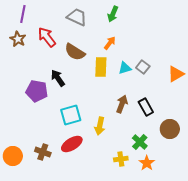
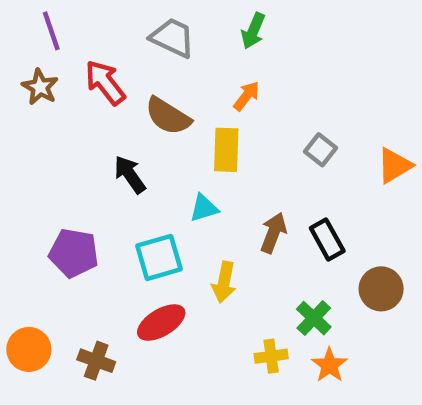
purple line: (23, 14) -> (51, 31), turned -30
cyan triangle: (125, 68) -> (204, 208), moved
purple pentagon: (37, 91) -> (74, 253), moved
brown cross: (43, 152) -> (96, 361), moved

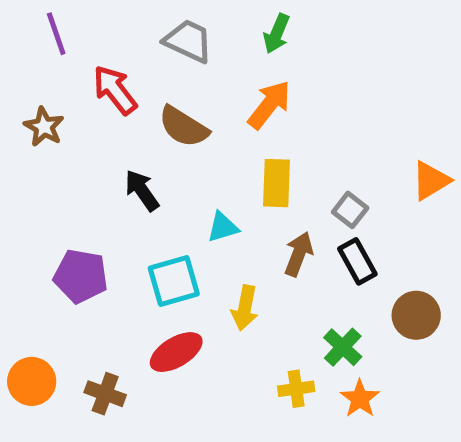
brown star: (40, 87) -> (44, 127), moved
orange arrow: (246, 96) -> (269, 105), size x1.5
yellow rectangle: (226, 150) -> (277, 183), moved
gray square: (321, 150) -> (350, 210), moved

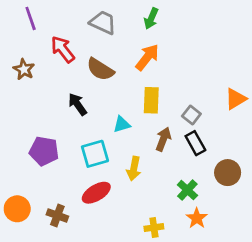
yellow cross: (296, 389) -> (154, 228), moved

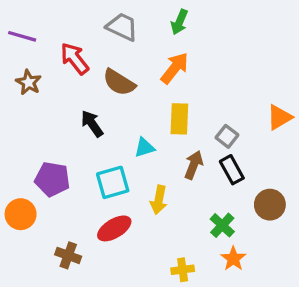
purple line: (31, 18) -> (22, 36), moved, turned -55
orange circle: (17, 209) -> (21, 214), moved

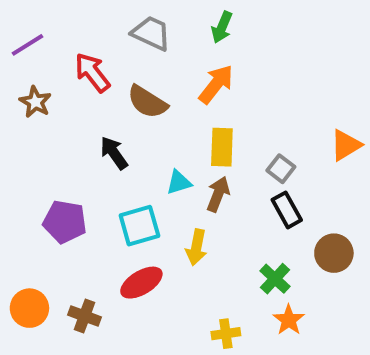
purple line: (22, 36) -> (27, 45), turned -48
brown arrow: (194, 165) -> (218, 194), moved
orange circle: (21, 214) -> (29, 308), moved

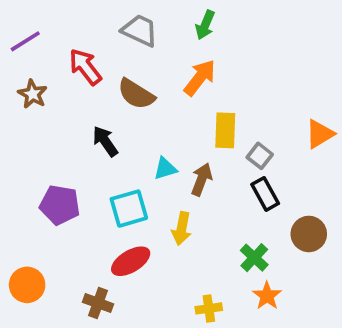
yellow rectangle: (222, 147) -> (225, 130), moved
brown cross: (84, 316) -> (98, 303), moved

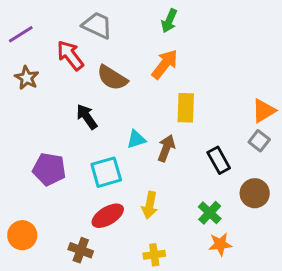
gray trapezoid: (140, 30) -> (97, 25), moved
gray square: (260, 156) -> (259, 141), moved
yellow arrow: (182, 229) -> (150, 205), moved
orange star: (267, 296) -> (220, 244), turned 30
yellow cross: (209, 308) -> (154, 255), moved

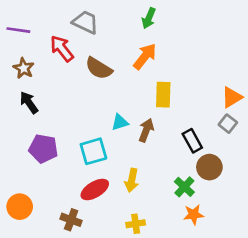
purple line: (21, 34) -> (18, 30), turned 40
black arrow: (87, 117) -> (29, 103), moved
brown circle: (255, 193) -> (209, 167), moved

